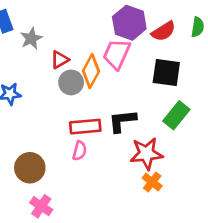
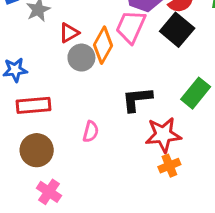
black square: (166, 73) -> (177, 30), moved, turned 32
red rectangle: (85, 127) -> (34, 105), moved
orange cross: (152, 182) -> (169, 166), turned 30

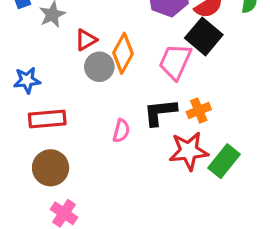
pink trapezoid: (131, 27) -> (175, 62), moved
green rectangle: (196, 93) -> (224, 161), moved
pink semicircle: (91, 132) -> (121, 131), moved
orange cross: (169, 166) -> (199, 111), moved

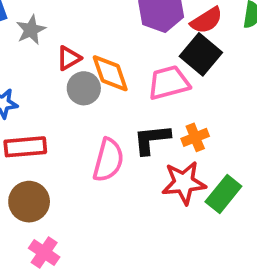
orange diamond: (123, 53) -> (110, 73), turned -48
pink trapezoid: (175, 62) -> (169, 83), turned 51
pink semicircle: (121, 131) -> (108, 160), size x1.6

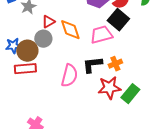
gray circle: (84, 88) -> (43, 39), moved
brown circle: (29, 202) -> (27, 51), moved

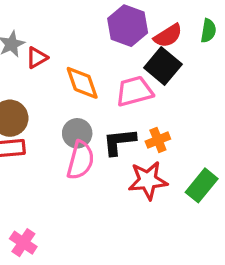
red triangle: (48, 22) -> (37, 58), moved
gray circle: (43, 39) -> (77, 133), moved
green rectangle: (130, 94) -> (202, 185), moved

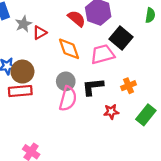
red semicircle: (168, 36) -> (77, 19), moved, turned -108
orange cross: (158, 140) -> (129, 86), moved
red star: (148, 180) -> (111, 112), size x0.6

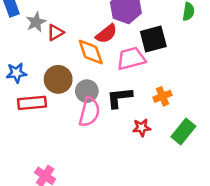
red semicircle: (77, 19) -> (106, 34), moved, turned 102
black square: (121, 38) -> (153, 39), turned 35
brown circle: (22, 72) -> (58, 79), moved

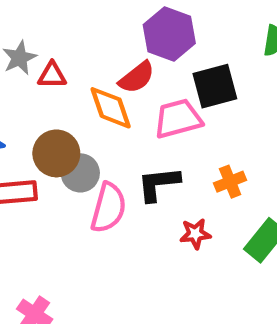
red triangle: (56, 32) -> (52, 75), turned 30
gray circle: (87, 91) -> (80, 173), moved

